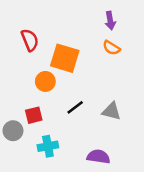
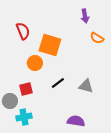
orange semicircle: (111, 48) -> (97, 38), moved
cyan cross: (48, 146) -> (24, 117), moved

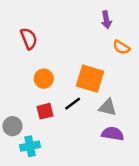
orange square: (50, 45) -> (90, 79), moved
red square: (26, 89) -> (45, 111), moved
purple semicircle: (76, 121) -> (113, 134), moved

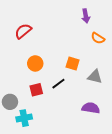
red semicircle: (29, 39) -> (23, 31), turned -108
orange square: (90, 79) -> (73, 63), size x0.6
gray triangle: (108, 107) -> (95, 77), moved

